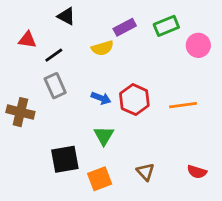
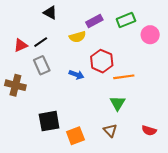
red triangle: (27, 40) -> (21, 45), moved, turned -32
red hexagon: (134, 100) -> (102, 61), moved
orange line: (183, 105) -> (124, 77), moved
green triangle: (104, 136) -> (117, 103), moved

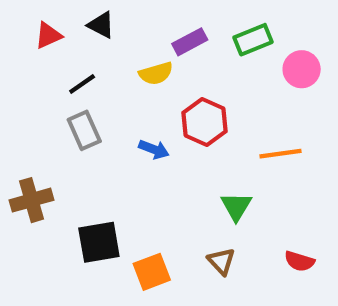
red triangle: (21, 45) -> (48, 35), moved
orange line: (124, 77) -> (280, 154), moved
brown cross: (15, 85) -> (31, 200), moved, turned -30

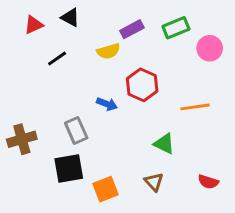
gray rectangle: (84, 130) -> (76, 130), moved
green triangle: (236, 206) -> (164, 144), turned -35

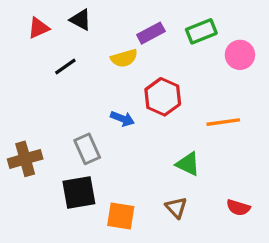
orange square: (105, 189) -> (121, 216), turned 30

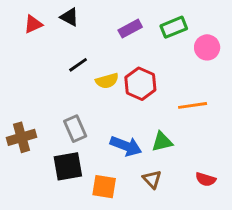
yellow semicircle: (124, 58) -> (107, 81), moved
black line: (65, 67) -> (78, 65), moved
blue arrow: (122, 119) -> (126, 146), moved, size x1.5
green triangle: (188, 164) -> (162, 142), turned -40

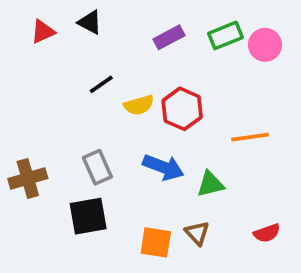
pink circle: (207, 47) -> (265, 45), moved
blue arrow: (126, 146) -> (163, 167), moved
red semicircle: (206, 179) -> (267, 233), turned -36
orange square: (104, 187) -> (156, 242), moved

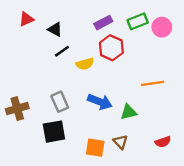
black triangle: (90, 22) -> (55, 29), moved
red hexagon: (182, 109) -> (111, 48), moved

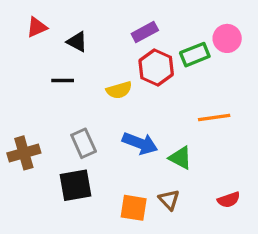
green rectangle: (138, 21) -> (195, 55), moved
black line: (62, 51) -> (63, 80), moved, turned 35
green triangle: (129, 112) -> (180, 158), turned 42

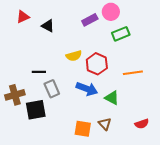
pink circle: (227, 38) -> (111, 12), moved
red hexagon: (156, 67) -> (97, 64), moved
black line: (63, 80) -> (39, 72), moved
black square: (75, 185) -> (36, 110), moved

